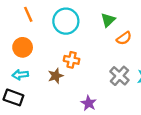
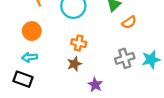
brown star: (56, 76) -> (74, 64), moved
gray cross: (119, 76) -> (125, 58), turned 30

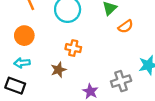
gray cross: (125, 58) -> (121, 81), moved
brown star: (74, 64) -> (58, 70), moved

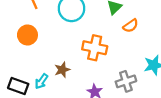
orange cross: (73, 48) -> (95, 48), moved, size x1.5
cyan arrow: (22, 63) -> (41, 81), moved, turned -49

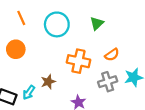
orange semicircle: (131, 26) -> (112, 55), moved
gray cross: (126, 81) -> (108, 82), moved

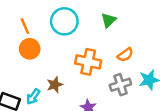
orange line: (21, 18) -> (25, 26), moved
orange circle: (16, 49) -> (30, 49), moved

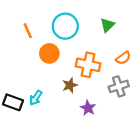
orange circle: (30, 49) -> (49, 53), moved
brown star: (55, 85) -> (70, 85), moved

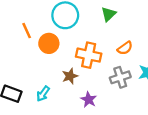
orange line: (28, 31) -> (27, 31), moved
cyan arrow: (36, 98) -> (43, 94), moved

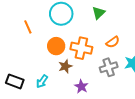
orange circle: (49, 43) -> (56, 46), moved

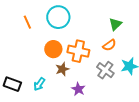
green triangle: (99, 13) -> (115, 24), moved
orange line: (28, 27) -> (27, 22), moved
gray cross: (109, 67) -> (105, 70), turned -36

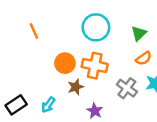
cyan circle: (58, 17) -> (96, 27), moved
orange semicircle: (109, 45) -> (144, 58), moved
black rectangle: (12, 84) -> (16, 105), turned -54

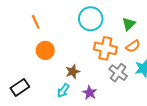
orange circle: (65, 63) -> (45, 50), moved
orange cross: (95, 66) -> (105, 48), moved
cyan arrow: (48, 105) -> (63, 91), moved

